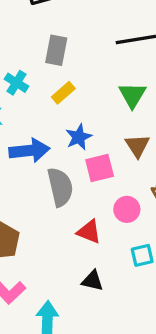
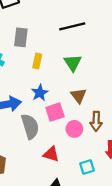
yellow rectangle: (63, 93) -> (37, 61), moved, turned -32
pink circle: (127, 209) -> (74, 129), moved

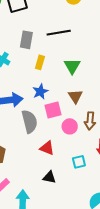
black line: (72, 26) -> (59, 33), moved

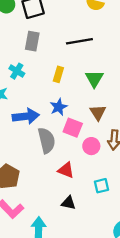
gray rectangle: (26, 40) -> (32, 41), moved
pink square: (53, 110) -> (73, 128), turned 36

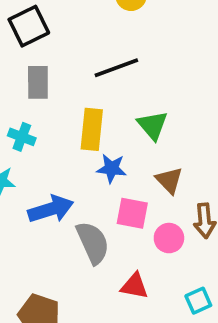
yellow rectangle: (58, 74) -> (92, 129), size x1.5
blue star: (59, 107) -> (112, 168), moved, turned -30

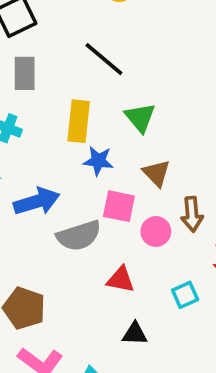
black line: (116, 68) -> (104, 59), turned 60
gray semicircle: (93, 243) -> (79, 236), turned 96

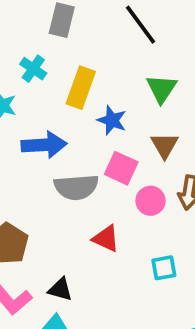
yellow rectangle: (79, 121) -> (81, 88), moved
black triangle: (135, 334) -> (60, 289), moved

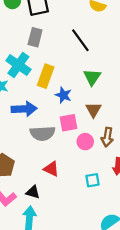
cyan cross: (33, 69) -> (18, 65), size x1.6
pink square: (121, 168) -> (68, 123), turned -36
red triangle: (106, 239) -> (51, 169), moved

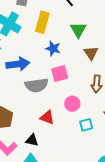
yellow rectangle: (46, 76) -> (42, 22), moved
brown triangle: (94, 110) -> (91, 53), moved
pink circle: (85, 142) -> (72, 104), moved

